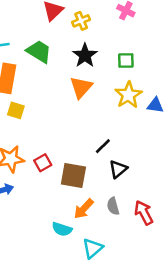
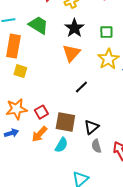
black line: (103, 146) -> (81, 87), moved
black triangle: (118, 169) -> (91, 127), moved
orange arrow: (84, 209) -> (39, 134), moved
cyan semicircle: (62, 229) -> (61, 145), moved, turned -77

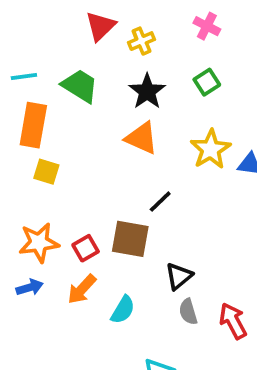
green square: (106, 32) -> (207, 82), moved, turned -32
orange triangle: (71, 53) -> (142, 138), turned -48
brown square: (65, 122) -> (130, 239), moved

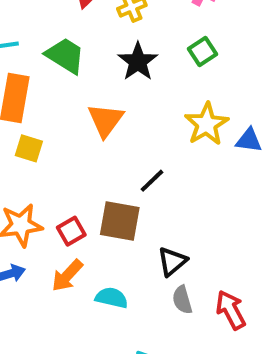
orange triangle: (142, 138) -> (106, 120), moved, turned 42
cyan semicircle: (123, 310) -> (112, 298), turned -108

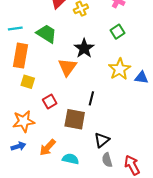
black star: (138, 62) -> (84, 48), moved
black line: (152, 181) -> (91, 98), turned -32
red square: (71, 231) -> (50, 102), moved

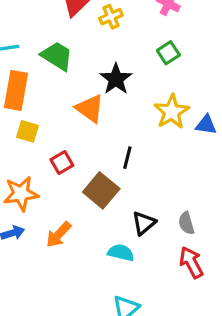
orange triangle: (67, 67) -> (90, 108), turned -30
brown square: (75, 119) -> (101, 190), turned 30
cyan semicircle: (71, 159) -> (121, 253), moved
gray semicircle: (107, 160) -> (186, 223), moved

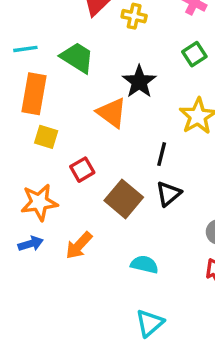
yellow cross: (111, 17) -> (134, 16), turned 35
black line: (127, 158) -> (162, 154), moved
black triangle: (144, 223) -> (169, 194), moved

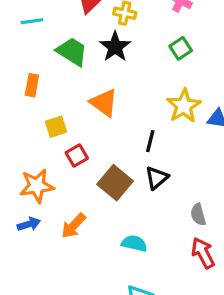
cyan line: (25, 49) -> (32, 21), moved
black star: (139, 82) -> (115, 47), moved
orange rectangle: (34, 94) -> (32, 85), size x0.6
yellow square: (46, 137) -> (56, 127), moved, turned -35

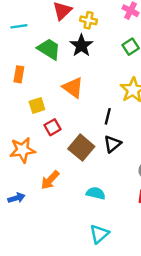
blue arrow: (29, 224) -> (16, 198), moved

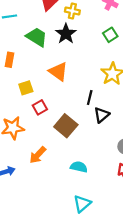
black triangle: (113, 144) -> (102, 115), moved

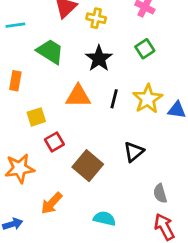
black star: (66, 34) -> (99, 59), moved
orange triangle: (58, 72) -> (78, 96), turned -36
black line: (90, 98) -> (114, 99), moved

